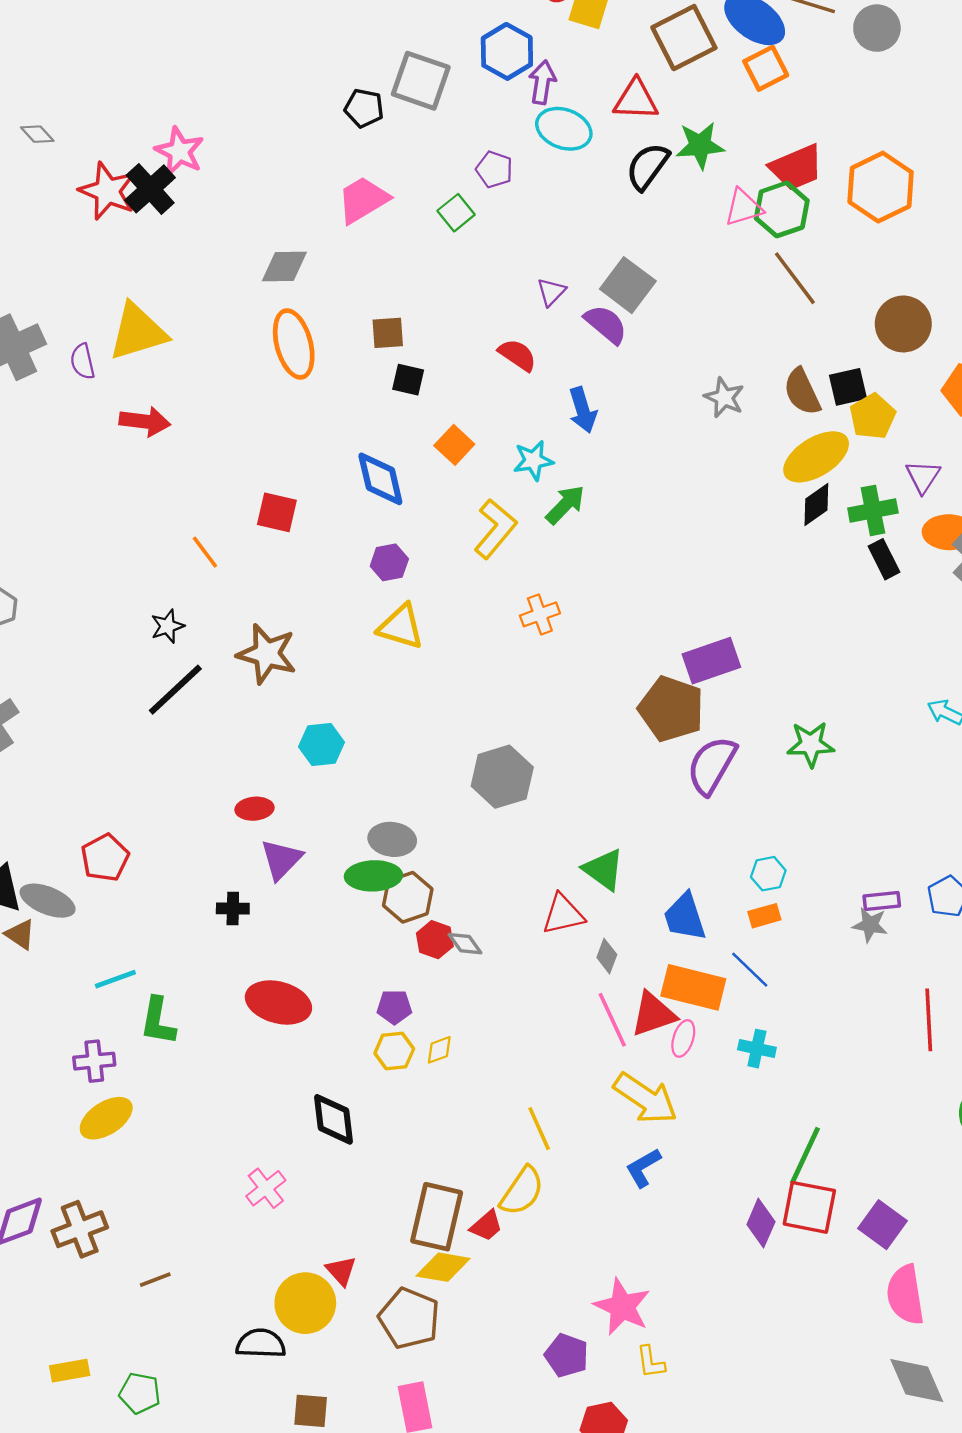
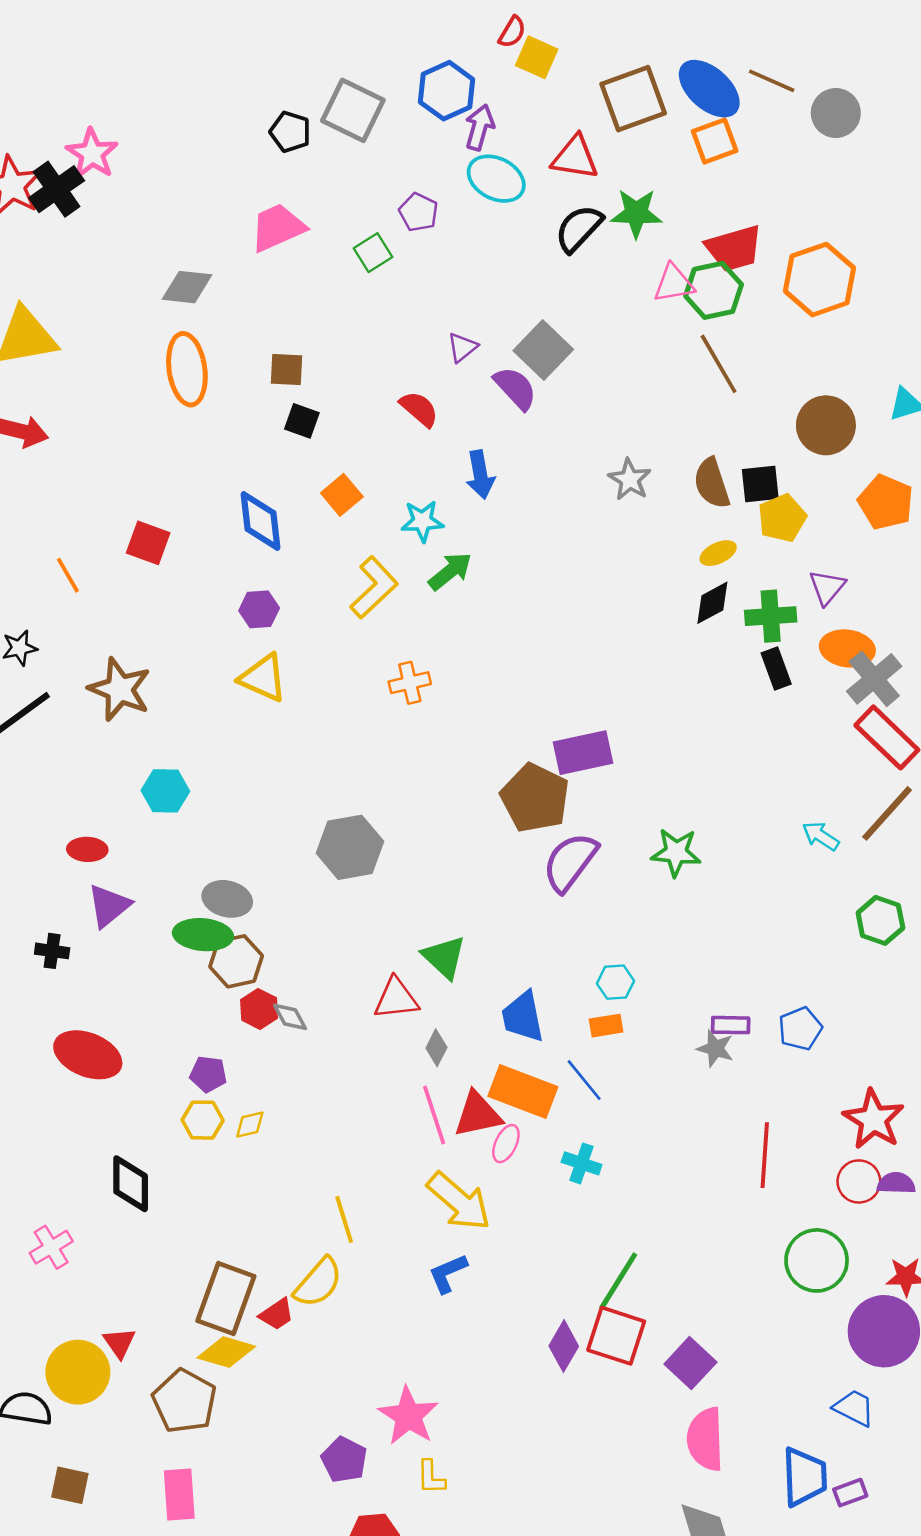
yellow ellipse: (816, 457) -> (718, 553), size x0.5

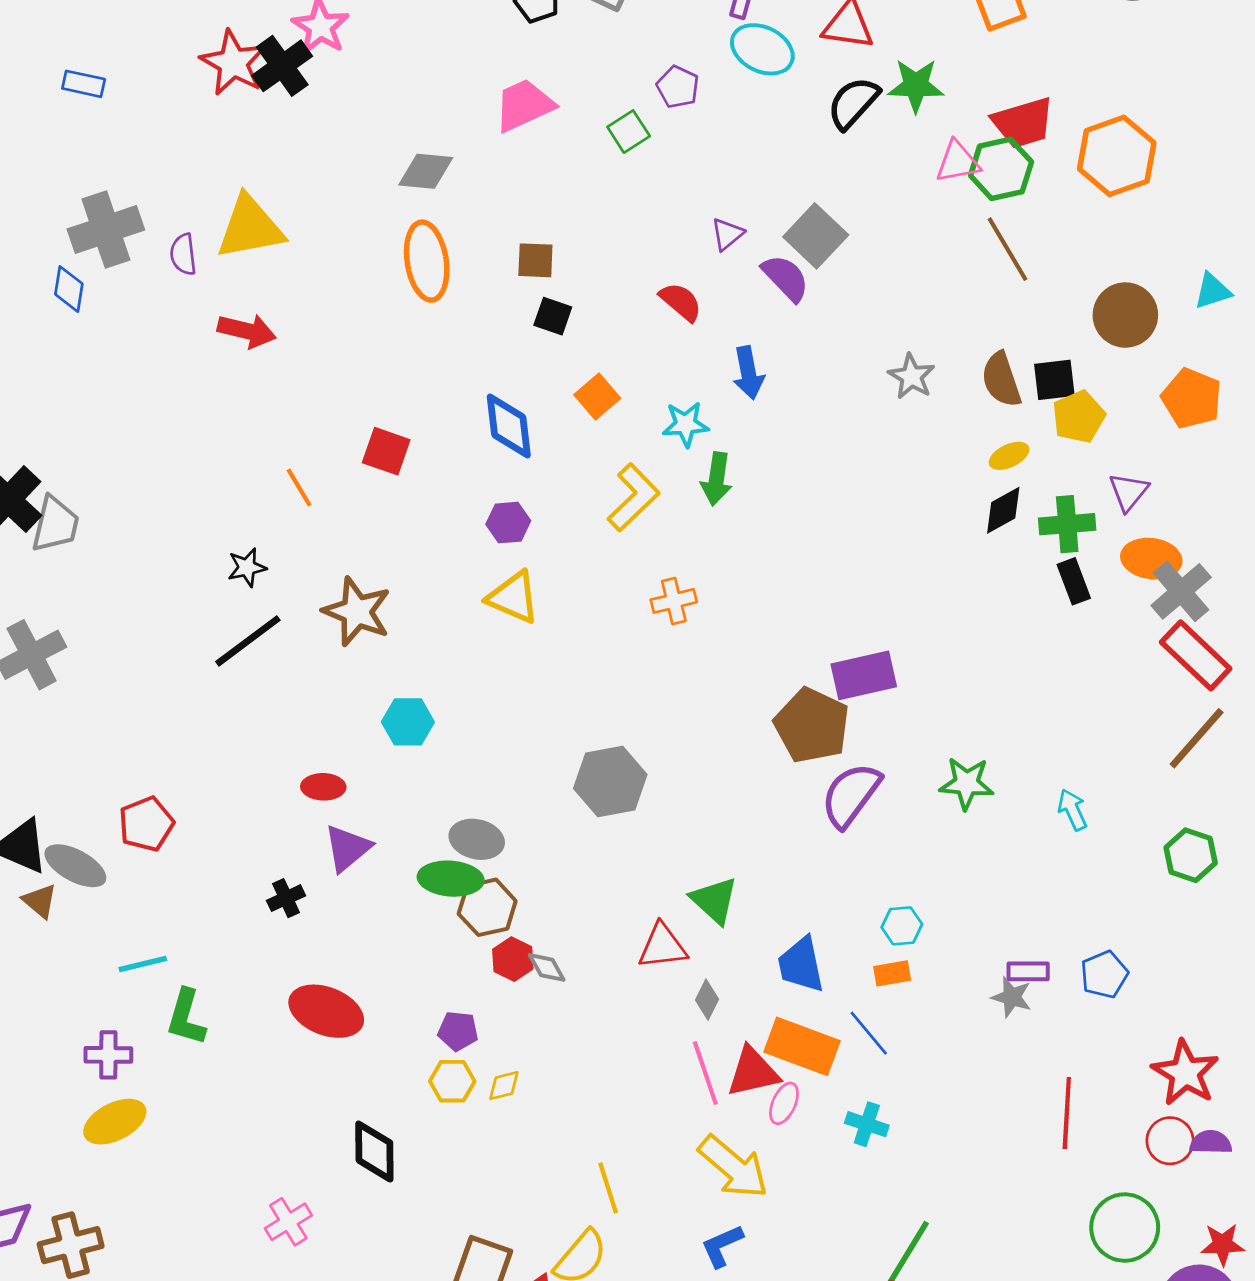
green arrow: (450, 571) -> (717, 479), turned 138
cyan arrow: (821, 836) -> (1072, 810), moved, turned 33
black cross: (52, 951) -> (286, 898), turned -32

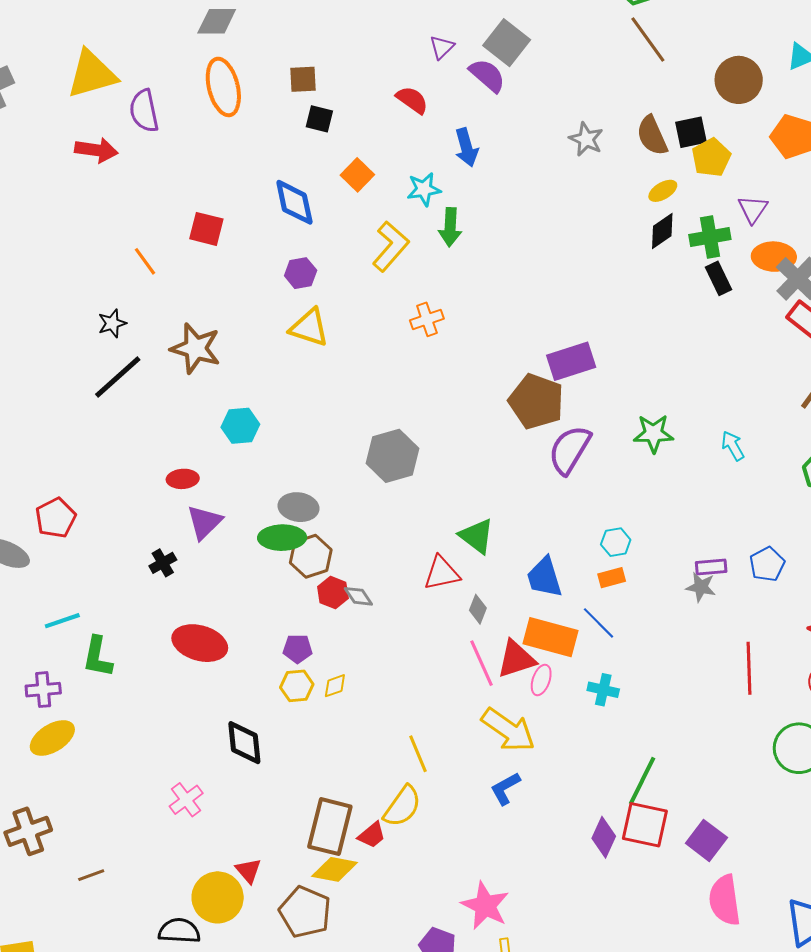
purple semicircle: (183, 254) -> (144, 111), moved, size x1.4

